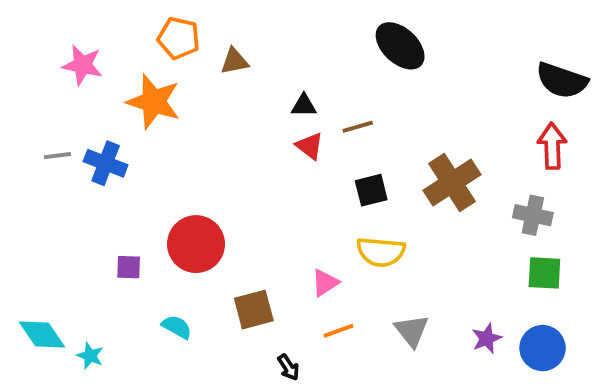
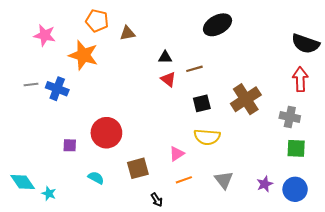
black ellipse: (400, 46) -> (218, 25), turned -72

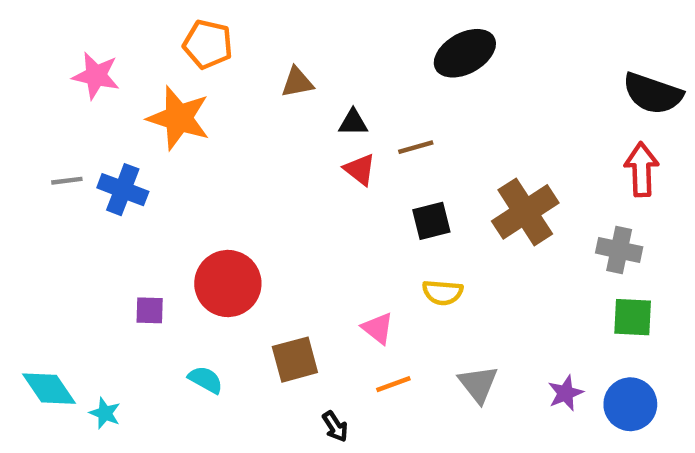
brown triangle: (127, 33) -> (297, 82), moved
yellow semicircle: (207, 137) -> (443, 292), size x0.7
pink triangle: (177, 154) -> (378, 328), turned -49

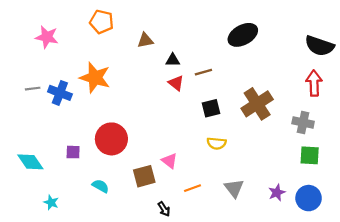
black ellipse: (465, 53) -> (243, 35), moved
orange star: (179, 118) -> (95, 78), moved
pink triangle: (378, 328) -> (169, 161), moved
cyan diamond: (49, 389) -> (30, 162), moved

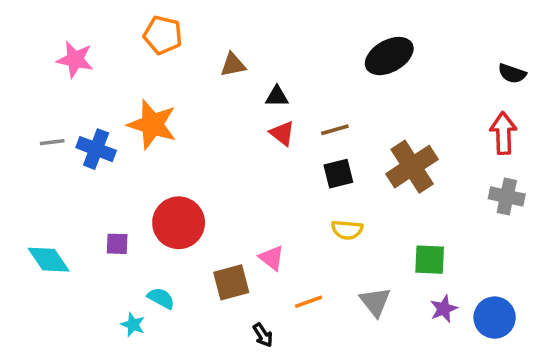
black semicircle: (319, 46) -> (512, 74), size x0.6
brown line: (203, 72) -> (335, 130), moved
gray cross: (303, 122) -> (507, 196), moved
green square: (310, 155) -> (430, 260), moved
cyan star: (51, 202) -> (133, 325), moved

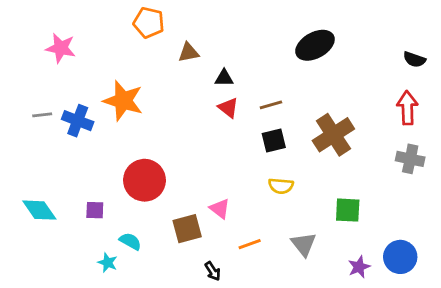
orange pentagon: (163, 35) -> (149, 23), moved
purple square: (117, 244) -> (95, 210), moved
purple star: (444, 309) -> (359, 267), moved

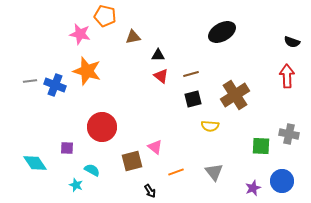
pink star: (61, 48) -> (80, 34), moved
gray cross: (410, 159) -> (289, 134), moved
yellow semicircle: (281, 186) -> (210, 126), moved
cyan diamond: (39, 210) -> (35, 163), moved
green square: (348, 210) -> (261, 146), moved

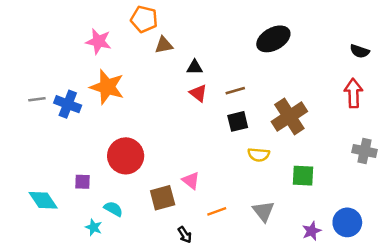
orange pentagon: (105, 16) -> (144, 19), moved
gray cross: (289, 134) -> (365, 151), moved
green square: (261, 146) -> (303, 176), moved

